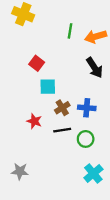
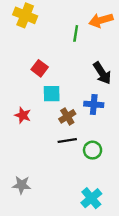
orange arrow: (96, 37) -> (101, 20), moved
blue cross: (87, 108) -> (94, 104), moved
red star: (34, 121) -> (23, 115), moved
cyan cross: (93, 174) -> (91, 198), moved

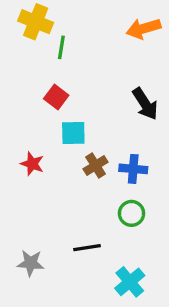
green line: (76, 33) -> (61, 47), moved
blue cross: (94, 104) -> (133, 169), moved
black line: (67, 140) -> (87, 248), moved

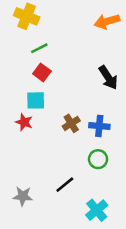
green line: (61, 47) -> (39, 48), moved, turned 54
cyan square: (73, 133) -> (36, 100), moved
black line: (87, 248) -> (65, 185), turned -30

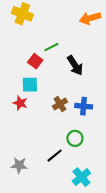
green line: (39, 48) -> (51, 47), moved
black arrow: (108, 78) -> (75, 65), moved
green circle: (98, 159) -> (75, 138), moved

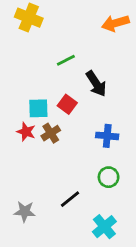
red square: (35, 61) -> (67, 104), moved
brown cross: (60, 104) -> (51, 133), moved
green circle: (75, 138) -> (109, 177), moved

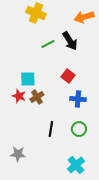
yellow cross: (29, 18) -> (36, 13), moved
black arrow: (96, 84) -> (70, 41), moved
red square: (67, 104) -> (68, 76), moved
black line: (70, 199) -> (51, 129), moved, turned -42

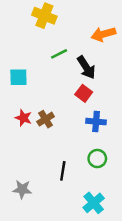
orange arrow: (84, 17) -> (103, 34), moved
black arrow: (70, 41) -> (86, 67), moved
cyan square: (28, 79) -> (18, 77), moved
black line: (51, 129) -> (63, 171), moved

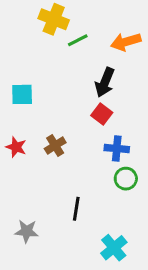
green line: (59, 54) -> (78, 40), moved
black arrow: (86, 67) -> (105, 82), turned 55
red star: (23, 118) -> (16, 147), moved
green circle: (97, 159) -> (126, 179), moved

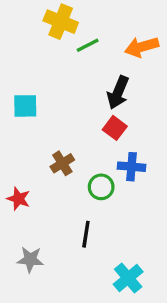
red star: (16, 147) -> (18, 199), moved
green circle: (126, 179) -> (101, 187), moved

